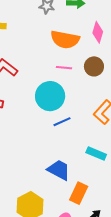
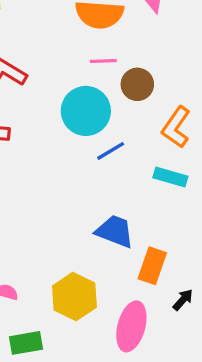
brown circle: (94, 66) -> (137, 84), moved
cyan rectangle: (96, 153) -> (170, 177), moved

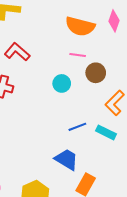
cyan circle: (86, 111) -> (62, 83), size x0.6
blue line: (111, 151) -> (77, 127), moved

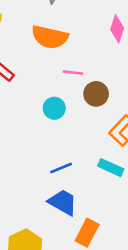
orange semicircle: (80, 26) -> (50, 37), moved
blue line: (77, 127) -> (61, 168), moved

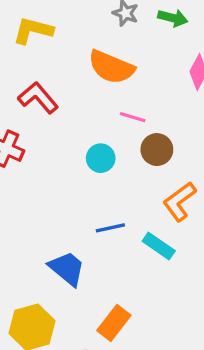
blue line: (61, 168) -> (110, 228), moved
blue trapezoid: (63, 202) -> (67, 268), moved

